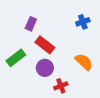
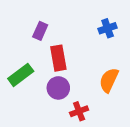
red rectangle: (45, 45) -> (58, 58), turned 42
orange semicircle: (84, 62) -> (109, 80), turned -108

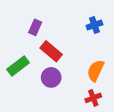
red rectangle: (58, 58) -> (51, 51), turned -40
red cross: (79, 111) -> (93, 98), moved

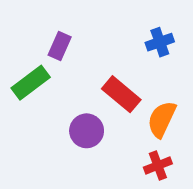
red rectangle: (51, 51) -> (121, 94), moved
green rectangle: (18, 66) -> (31, 83), moved

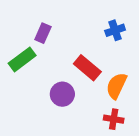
red cross: (158, 165) -> (114, 119), turned 30

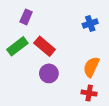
purple rectangle: (43, 33) -> (26, 17), moved
red rectangle: (87, 68) -> (45, 46), moved

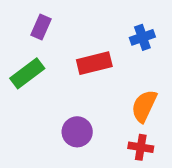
red rectangle: (45, 46) -> (94, 63), moved, turned -54
purple circle: (49, 73) -> (77, 132), moved

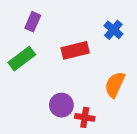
blue cross: (142, 37) -> (113, 30), turned -30
red cross: (141, 147) -> (85, 117), moved

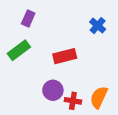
red rectangle: (75, 50) -> (65, 56), moved
orange semicircle: (115, 85) -> (99, 97), moved

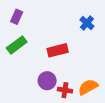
purple rectangle: (28, 18) -> (17, 17), moved
orange semicircle: (99, 97) -> (88, 87), turned 36

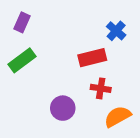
red rectangle: (58, 50) -> (92, 58), moved
red cross: (65, 90) -> (101, 88), moved

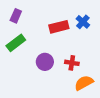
red rectangle: (92, 58) -> (59, 27), moved
purple circle: (63, 108) -> (45, 62), moved

